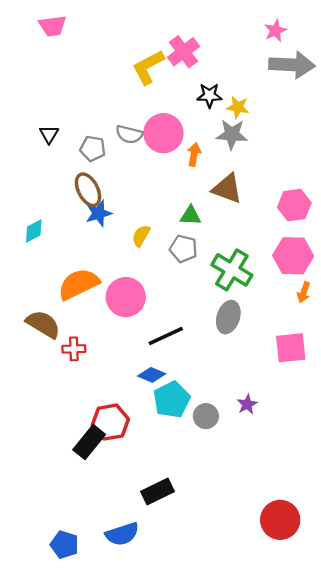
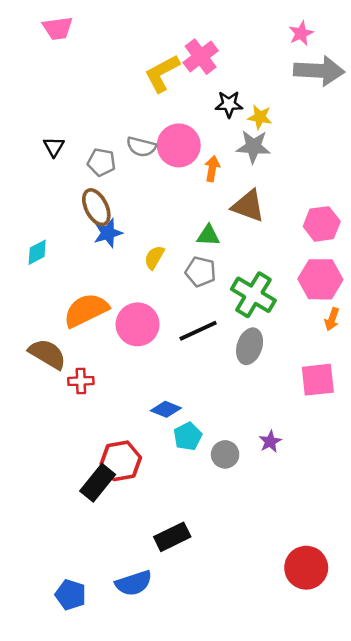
black line: (166, 336) -> (198, 331), moved
cyan pentagon: (172, 400) -> (188, 436), size x0.7

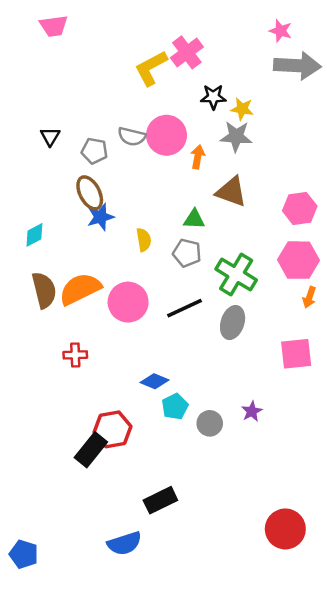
pink star: (301, 33) -> (281, 31), turned -30
yellow semicircle: (154, 257) -> (144, 240), turned 140
brown semicircle: (47, 354) -> (44, 290), moved, turned 45
blue pentagon: (71, 595) -> (24, 554), moved

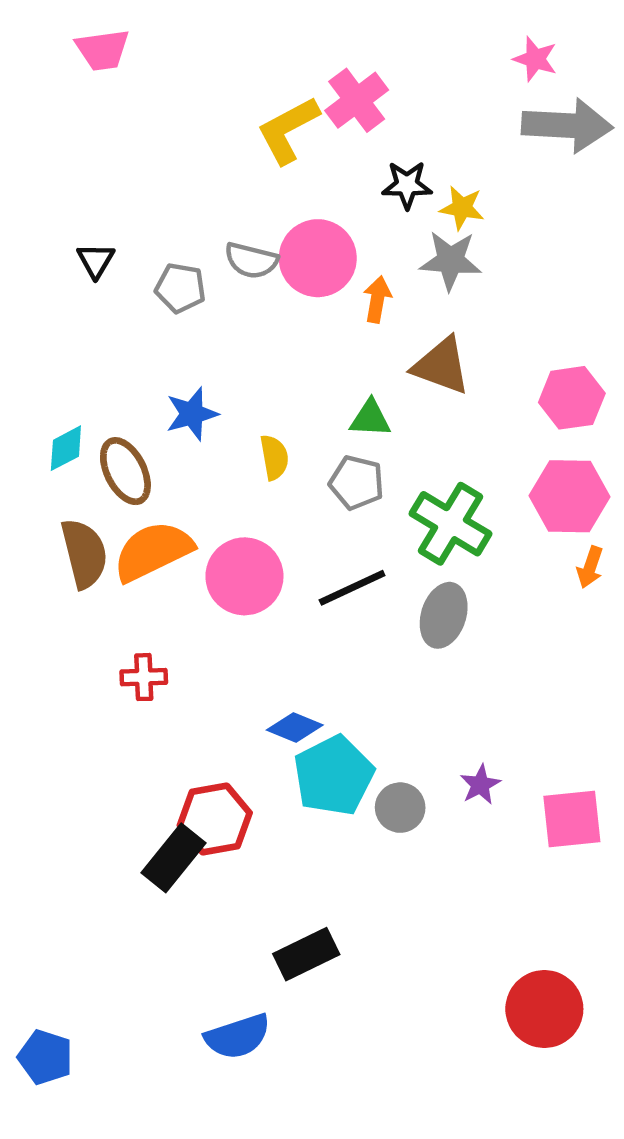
brown ellipse: (90, 193) -> (125, 471), moved
pink square: (296, 354) -> (572, 819), moved
cyan pentagon: (175, 407) -> (334, 776), size x1.6

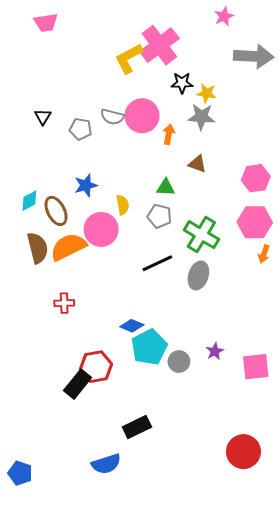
pink star: (535, 59) -> (224, 16), moved, turned 30
pink cross: (357, 100) -> (159, 45), size x1.4
brown triangle: (441, 366) -> (197, 164), size x0.7
pink circle: (244, 576) -> (101, 229), moved

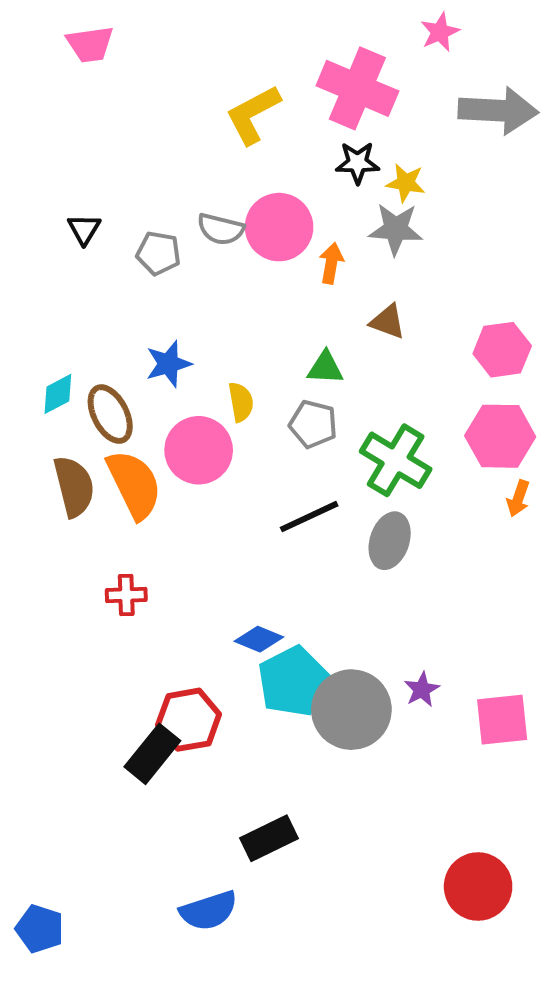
pink cross: (159, 45) -> (357, 88), moved, turned -30
orange semicircle: (68, 247) -> (134, 484), turned 90
gray circle: (179, 362) -> (351, 710), size x1.8

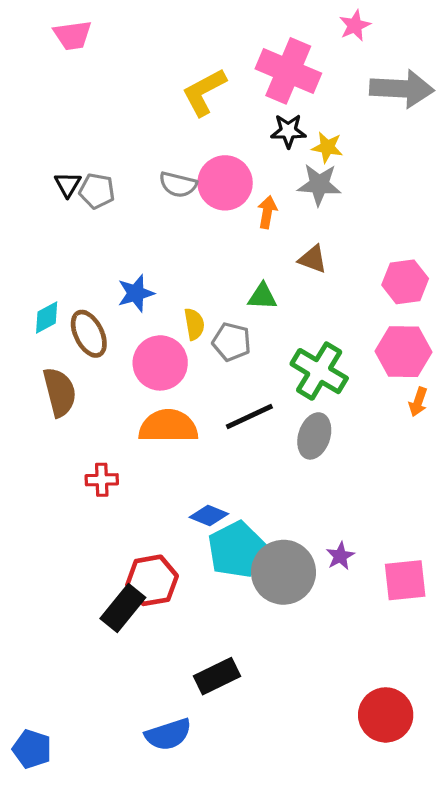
gray pentagon: (158, 253) -> (97, 191), moved
gray pentagon: (313, 424) -> (232, 342), moved
orange semicircle: (134, 484) -> (168, 426), moved, turned -64

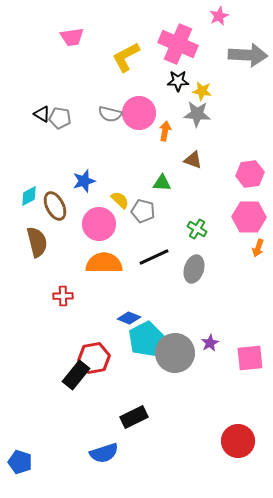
pink trapezoid: (73, 35) -> (72, 37), moved
black triangle: (68, 185) -> (42, 114), turned -30
yellow semicircle: (194, 324) -> (120, 200), turned -36
green cross: (319, 371) -> (197, 229), size x0.6

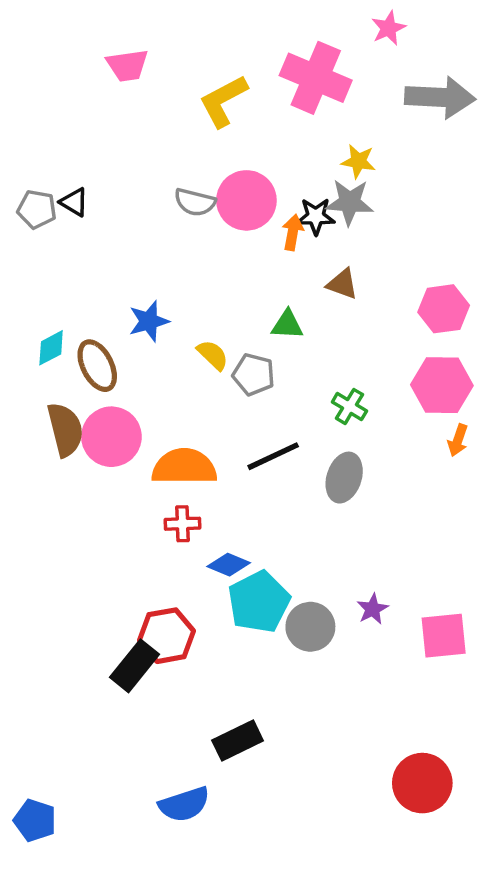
black star: (178, 81) -> (316, 216), moved
gray pentagon: (60, 118) -> (37, 209), moved
pink circle: (99, 224) -> (111, 437), moved
red cross: (63, 296) -> (182, 524), moved
gray circle: (175, 353) -> (310, 627), size x0.7

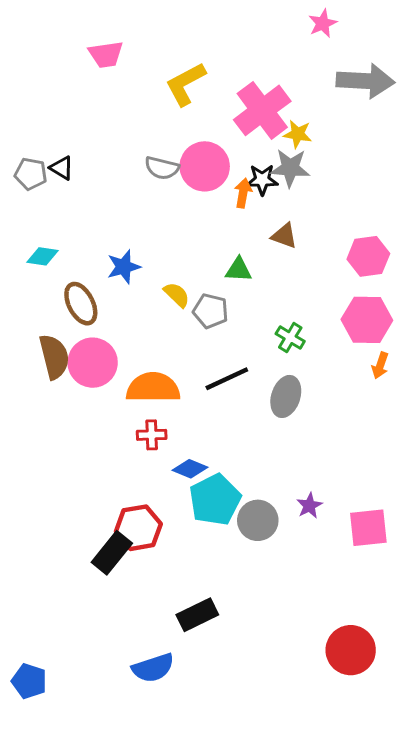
pink cross: (316, 78) -> (262, 110), moved, turned 30
cyan diamond: (51, 348) -> (42, 256), moved, turned 36

